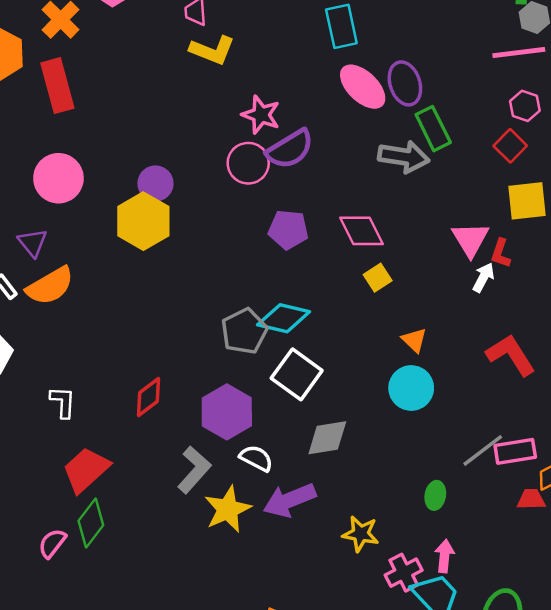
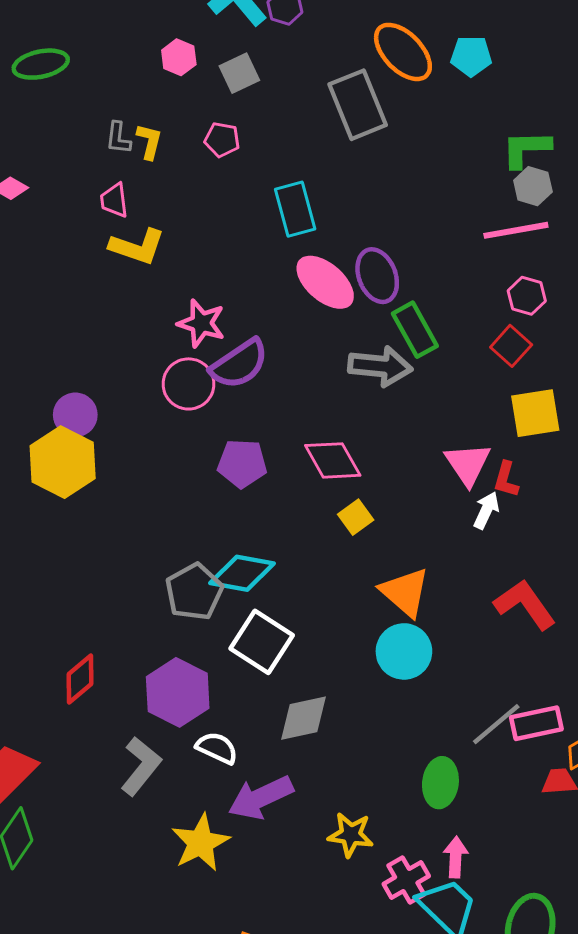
orange triangle: (414, 340) -> (405, 592), size x1.6
green ellipse: (435, 495) -> (440, 783), size x1.4
yellow star: (228, 509) -> (201, 843), moved

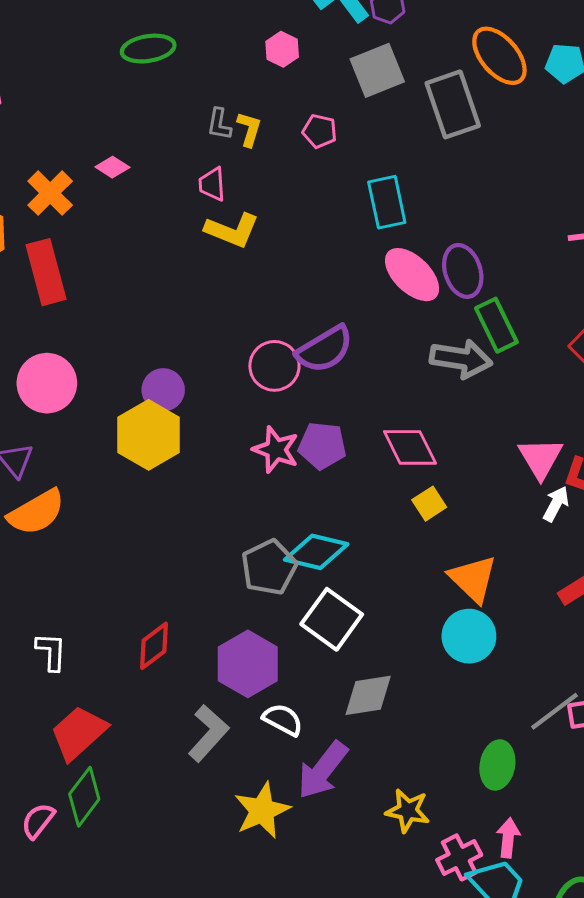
gray square: (239, 73) -> (377, 70), moved, size x1.4
pink star: (201, 323) -> (276, 450), moved
purple arrow: (261, 798) -> (323, 770), turned -30

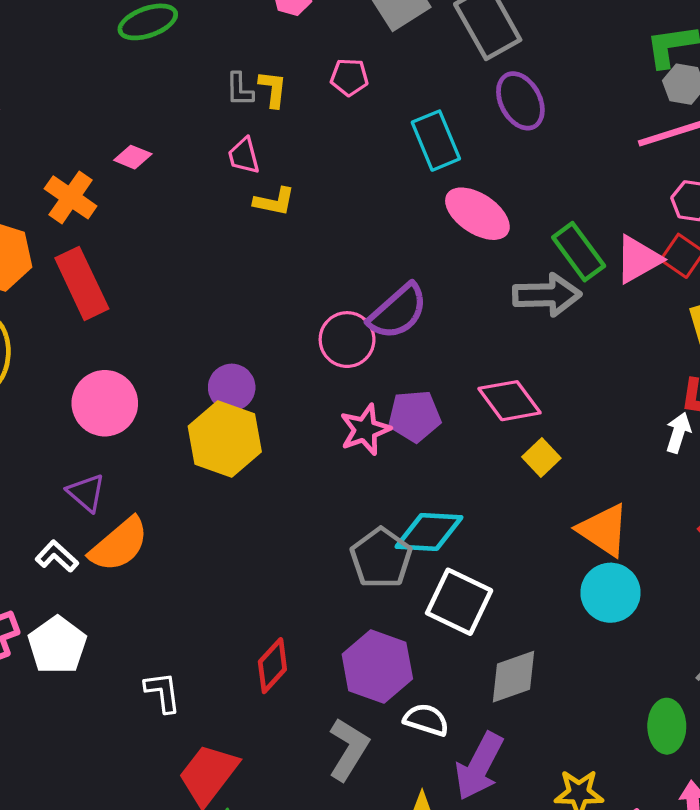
yellow L-shape: (232, 230) -> (274, 202), size x0.7
purple ellipse: (463, 271) -> (520, 101), moved
pink star: (276, 450) -> (365, 430), turned -30
pink triangle: (540, 458) -> (638, 259), moved, turned 42

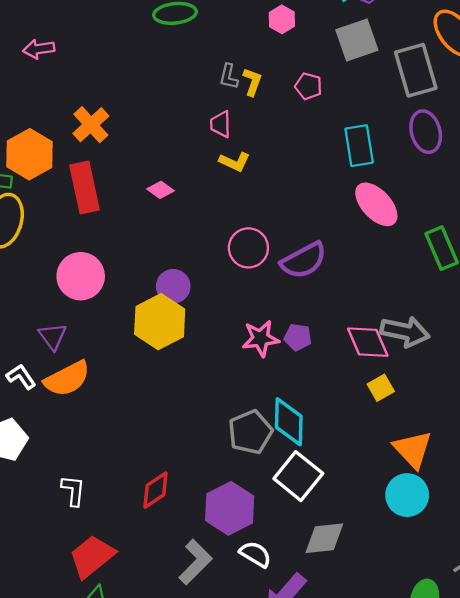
pink diamond: (133, 157) -> (161, 190), moved
gray arrow: (547, 295) -> (405, 332), moved
pink circle: (347, 340) -> (248, 248), moved
purple pentagon: (414, 416) -> (298, 337), size x0.7
cyan diamond: (429, 532) -> (289, 422), turned 75

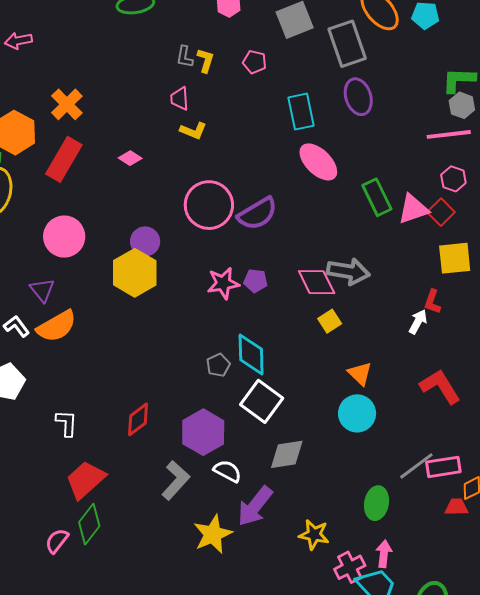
red rectangle: (84, 188) -> (64, 159), turned 45
pink circle: (248, 248) -> (209, 205), size x1.4
gray pentagon: (250, 432) -> (218, 365), size x0.6
orange triangle: (413, 449) -> (360, 374), size x0.7

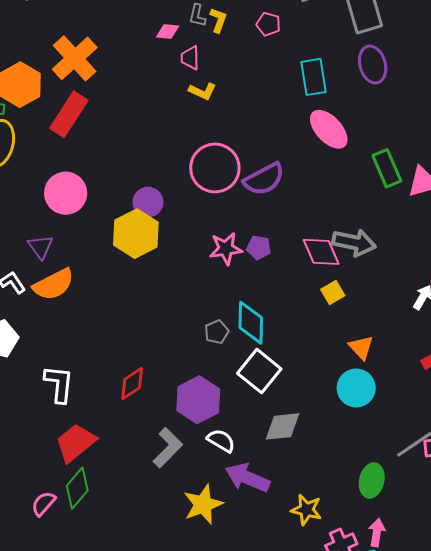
orange cross: (67, 104) -> (75, 58), size x1.4
pink diamond: (130, 158) -> (168, 31), moved, turned -30
white L-shape: (67, 423) -> (59, 384), size x1.4
purple arrow: (255, 506) -> (247, 478), turned 72

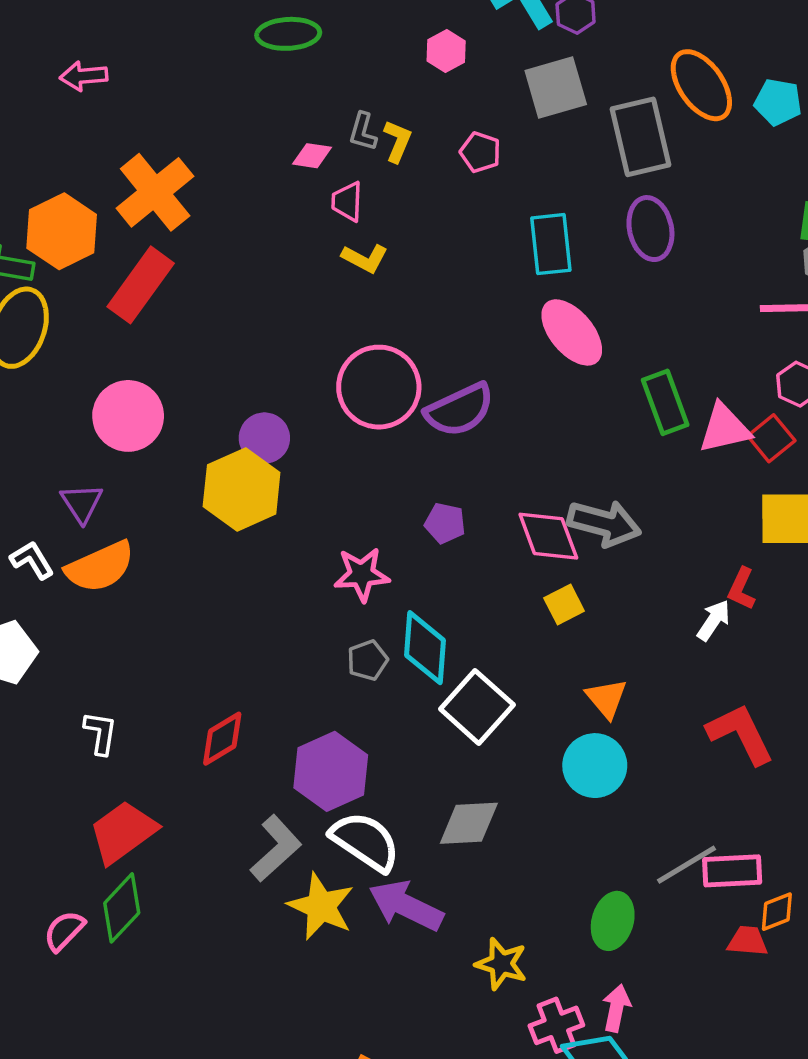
pink star: (226, 249) -> (362, 574), moved
white square: (259, 371) -> (477, 707), moved
white L-shape: (59, 384) -> (100, 733), size x0.7
white semicircle: (221, 441) -> (365, 841), size x1.5
yellow star: (203, 504) -> (321, 906), moved, turned -30

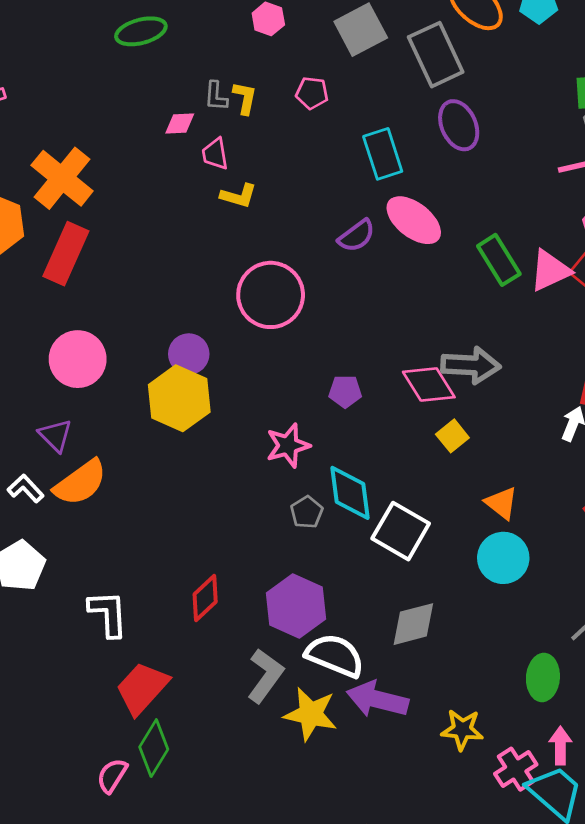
purple semicircle: (460, 410) -> (357, 236), moved, size x0.7
white L-shape: (100, 733) -> (108, 614), size x1.4

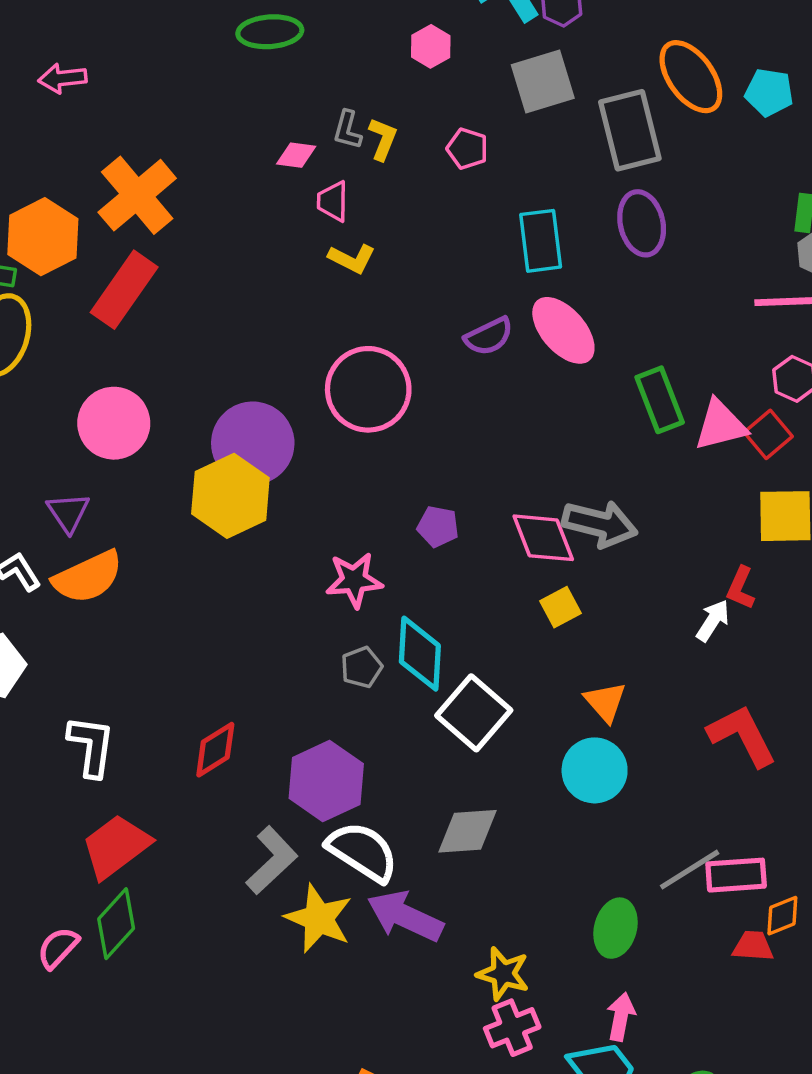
purple circle: (189, 354) -> (253, 443), size x1.6
pink cross: (516, 769) -> (512, 1028), moved

